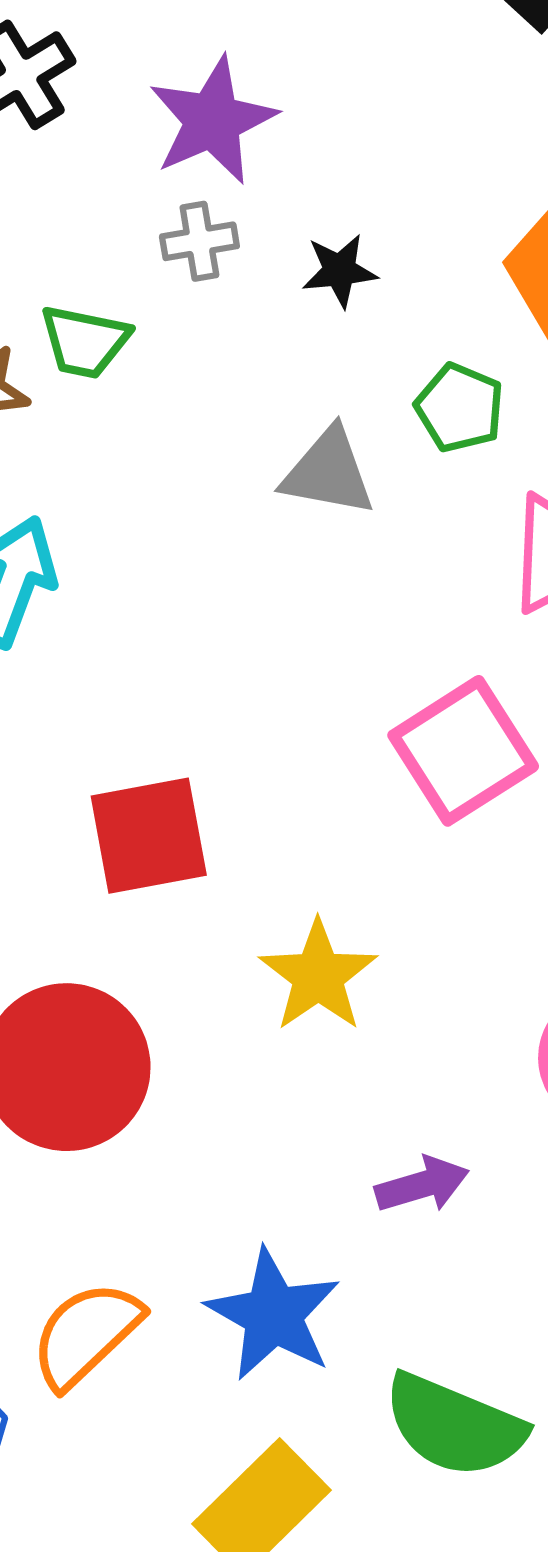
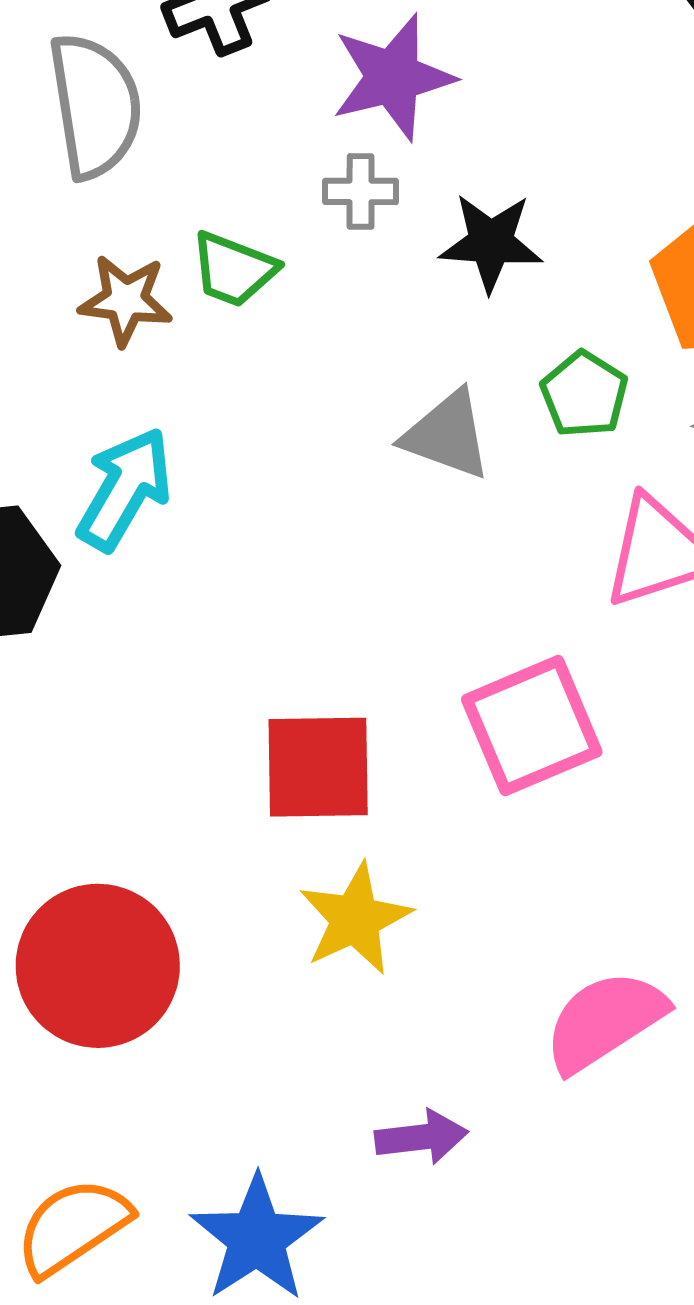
black star: (340, 271) -> (491, 243), size x1.4
red square: (149, 836) -> (318, 767), moved

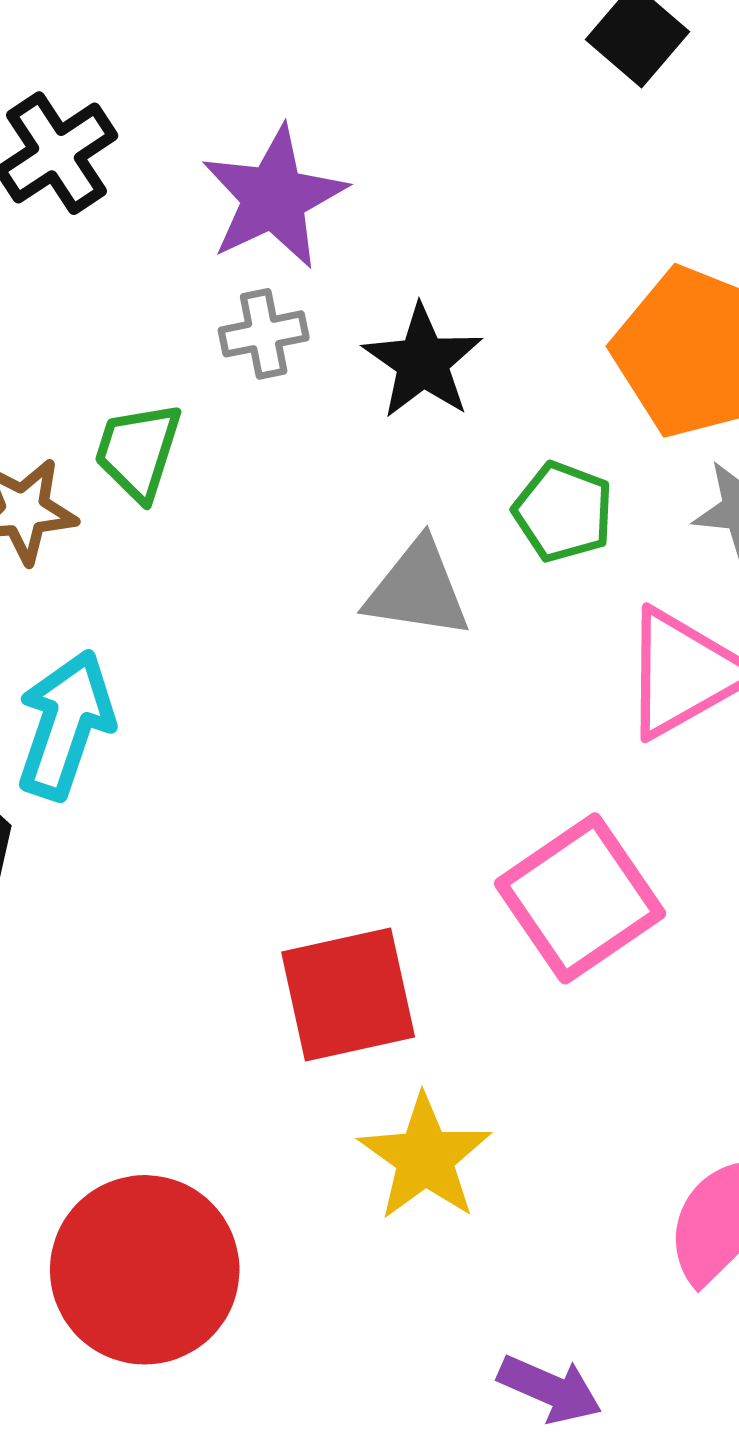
black star: (491, 243) -> (423, 362), turned -30
green trapezoid: (234, 269) -> (138, 451), turned 98
purple arrow: (421, 1137) -> (550, 1389), turned 42

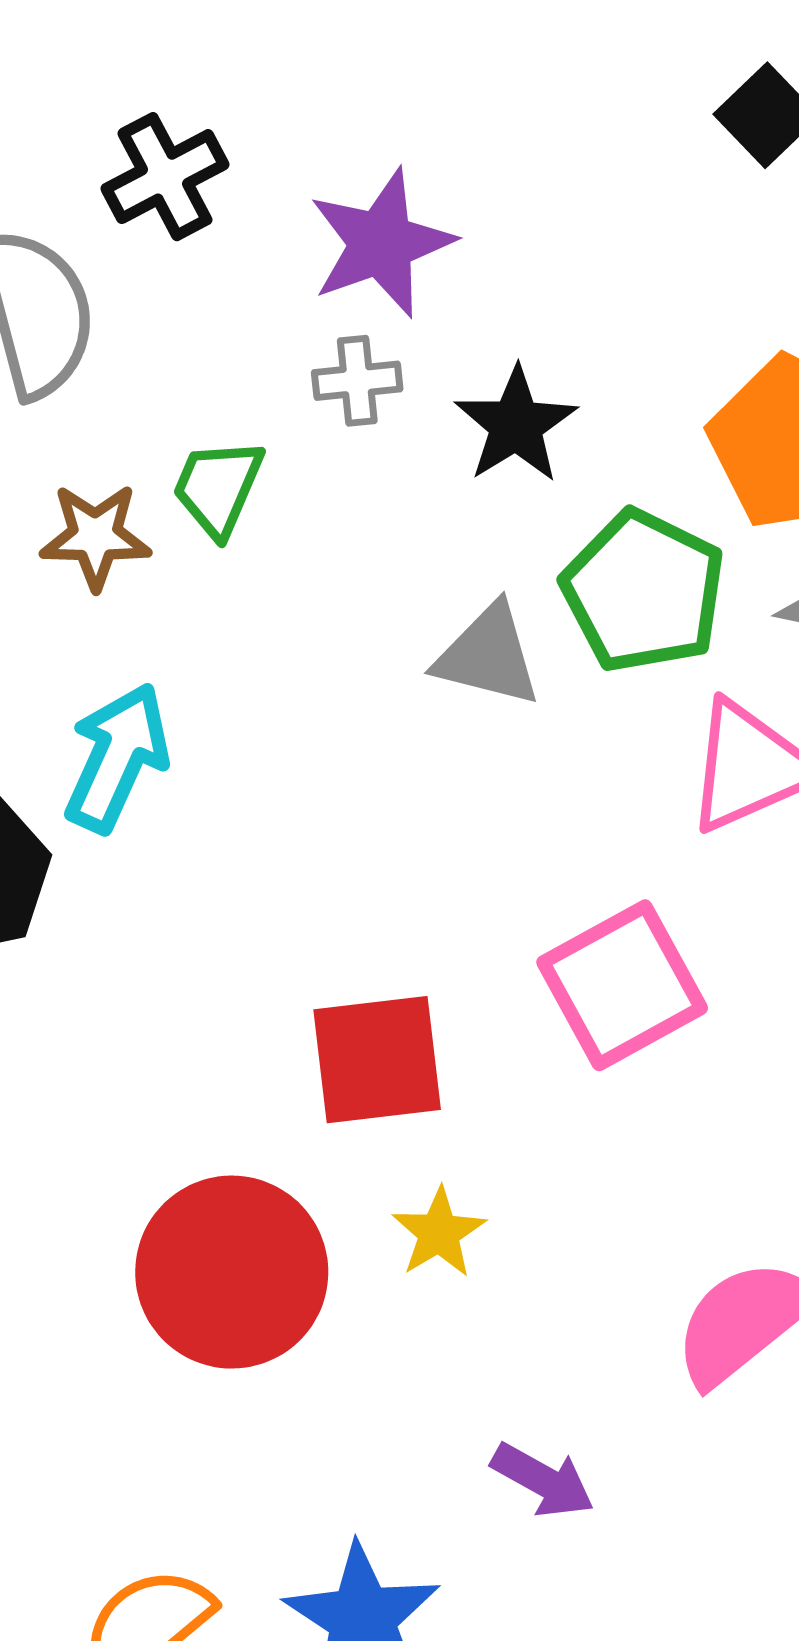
green pentagon: (563, 512) -> (643, 591), size x1.6
yellow star: (425, 1158) -> (439, 1233), size x0.7
red circle: (145, 1270) -> (232, 1272), moved

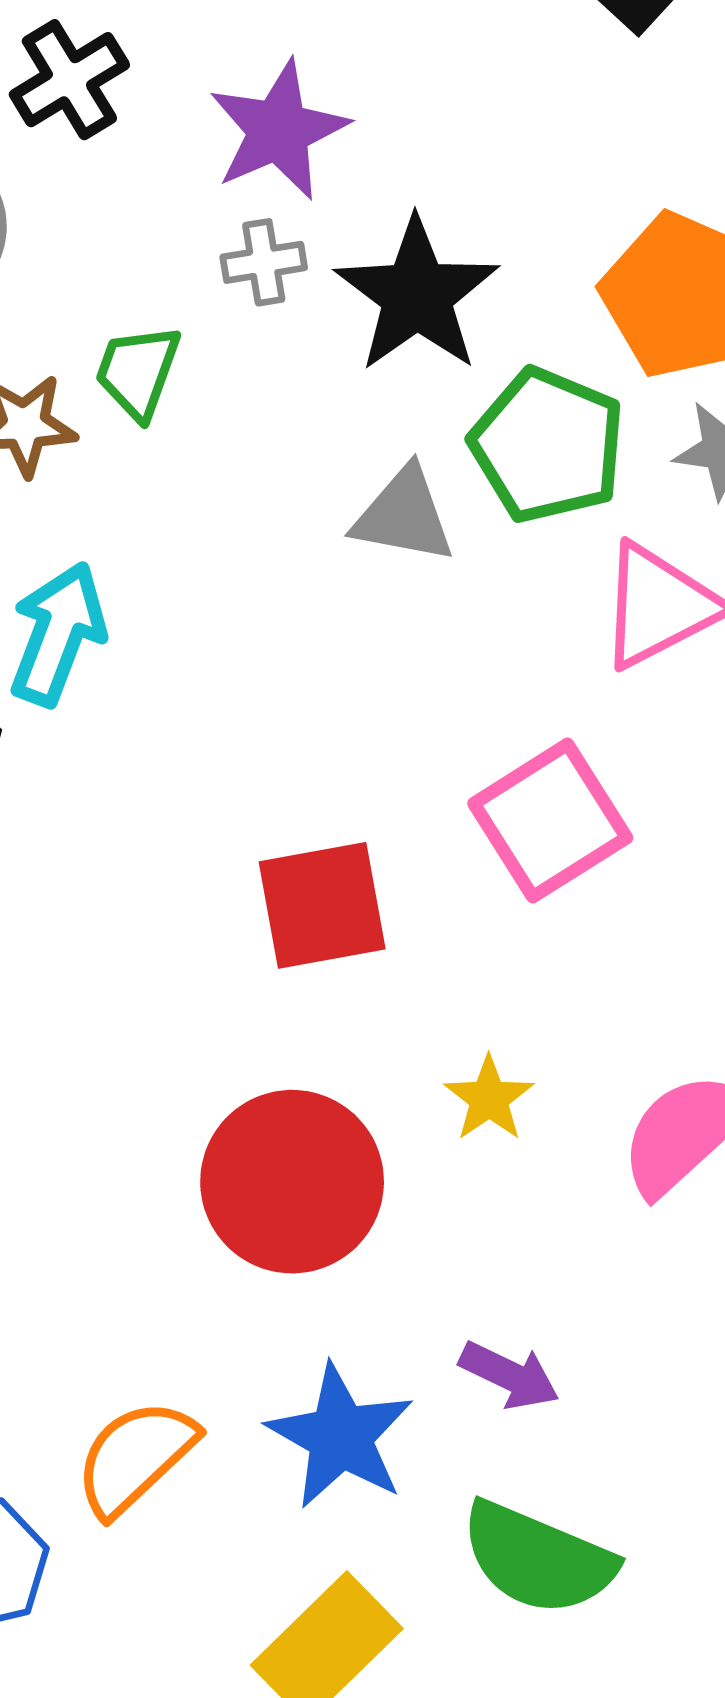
black star: (516, 425) -> (417, 295), size x1.4
yellow star: (439, 1233) -> (489, 1099), moved
red circle: (232, 1272) -> (292, 1182), moved
purple arrow: (543, 1480) -> (509, 1375), moved

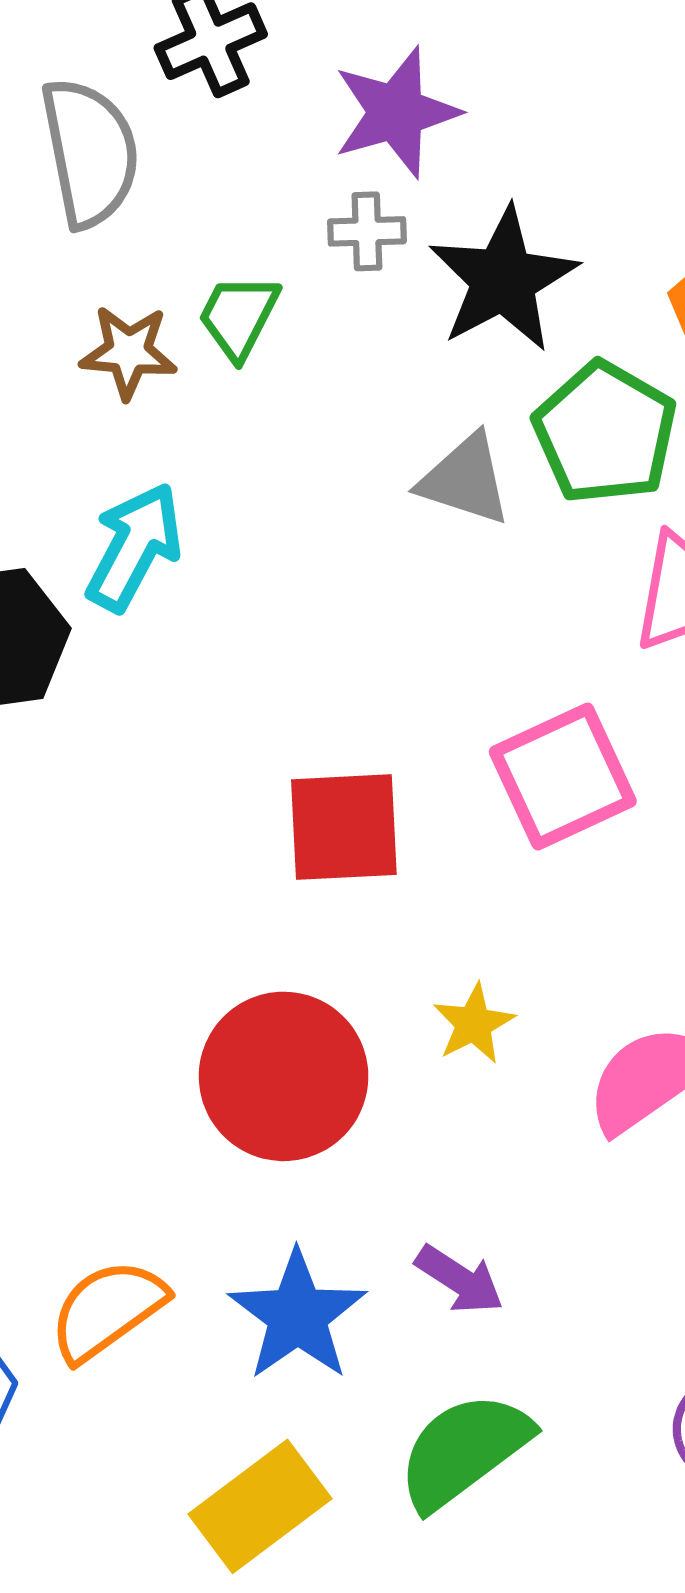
green semicircle: (538, 1558) -> (464, 1451), turned 113

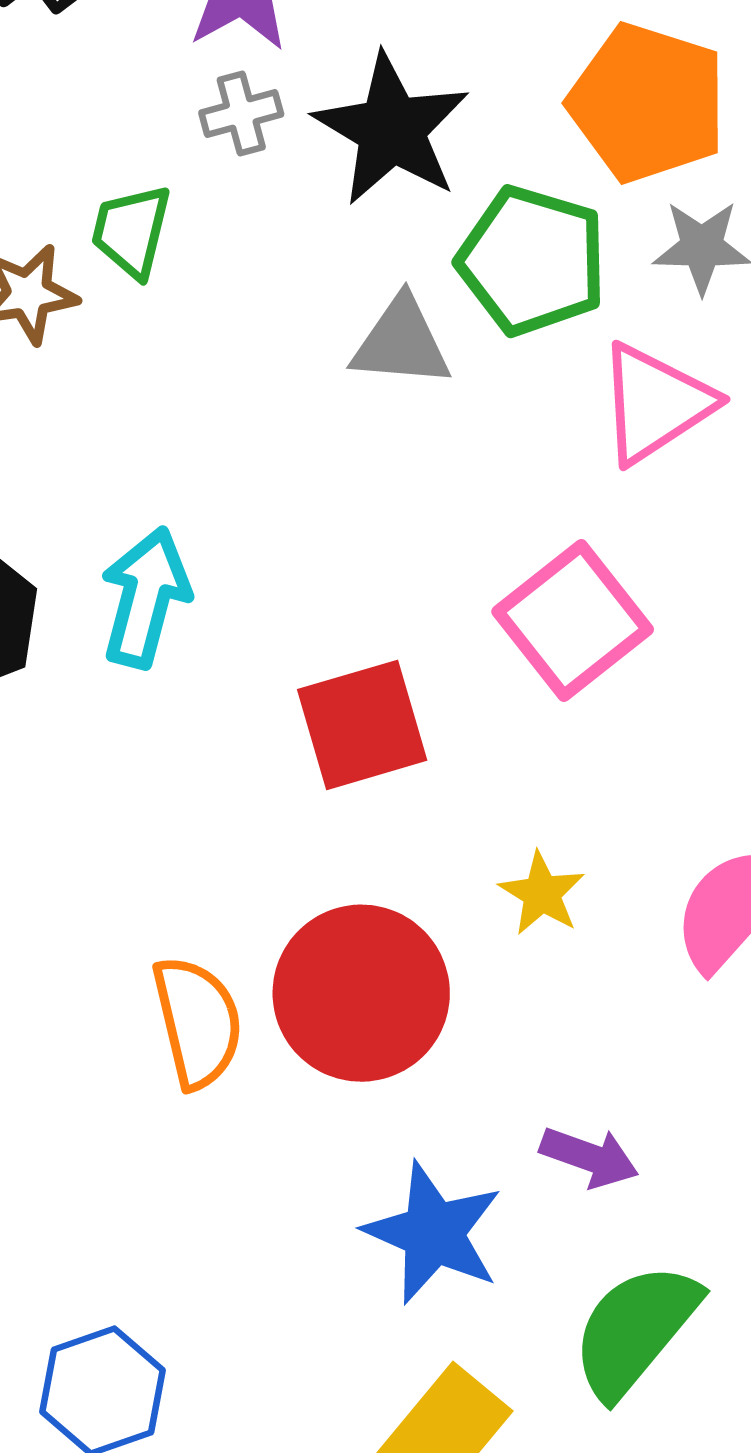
cyan arrow: (134, 547) -> (145, 597), moved
orange semicircle: (107, 1310) -> (197, 1022), moved, turned 126

